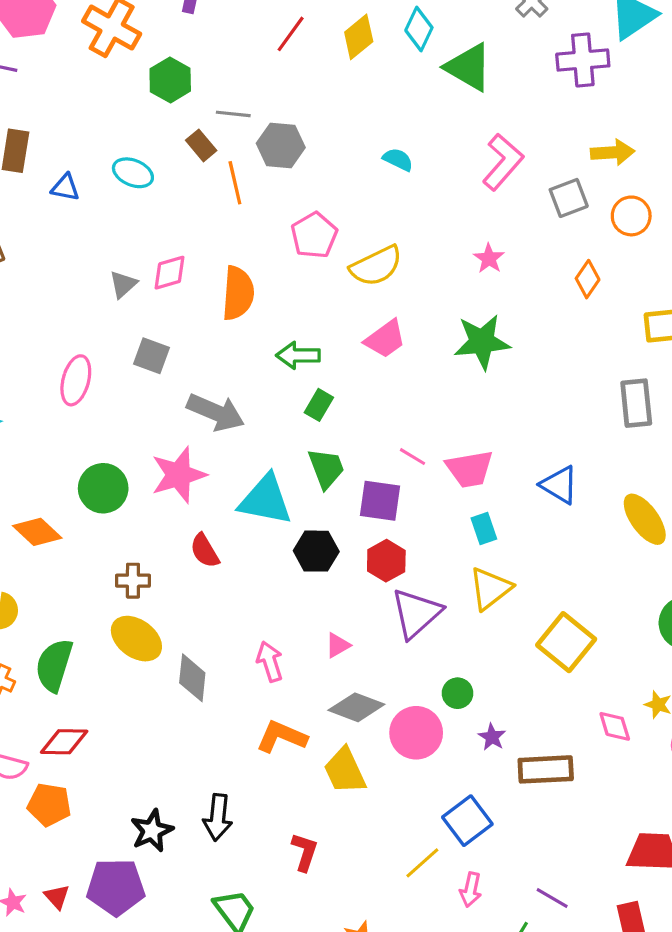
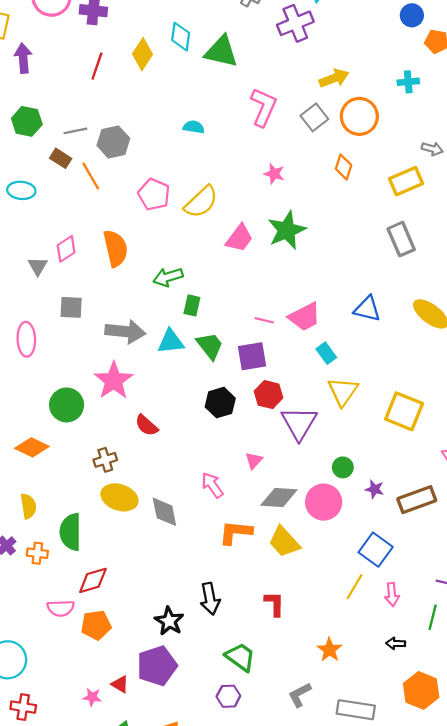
orange circle: (631, 216) -> (359, 116), size x1.4
pink trapezoid: (385, 339) -> (239, 238), moved
cyan triangle: (265, 500) -> (171, 342), moved, size x0.7

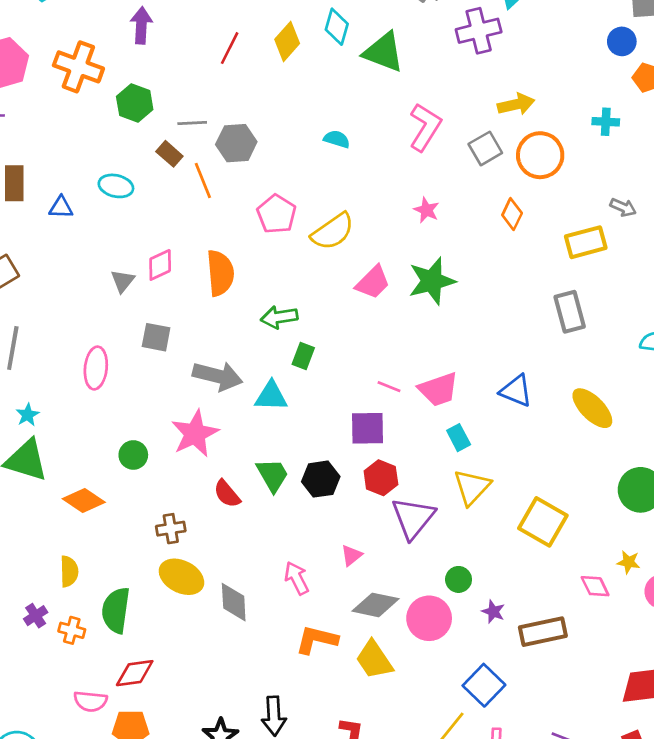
green trapezoid: (210, 346) -> (272, 475), moved
green circle: (67, 405) -> (133, 455), size x0.7

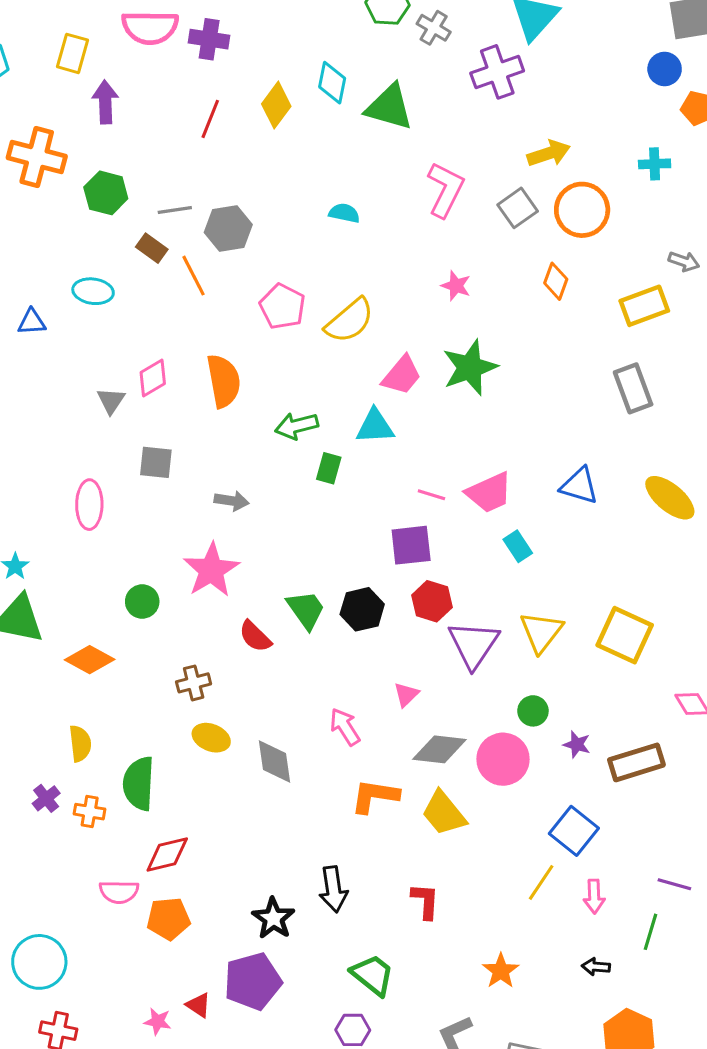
gray arrow: (218, 376) -> (232, 501), size x0.6
cyan triangle: (271, 396) -> (375, 426), moved
yellow triangle: (472, 487) -> (541, 632), moved
yellow ellipse: (181, 577) -> (211, 738), size x0.7

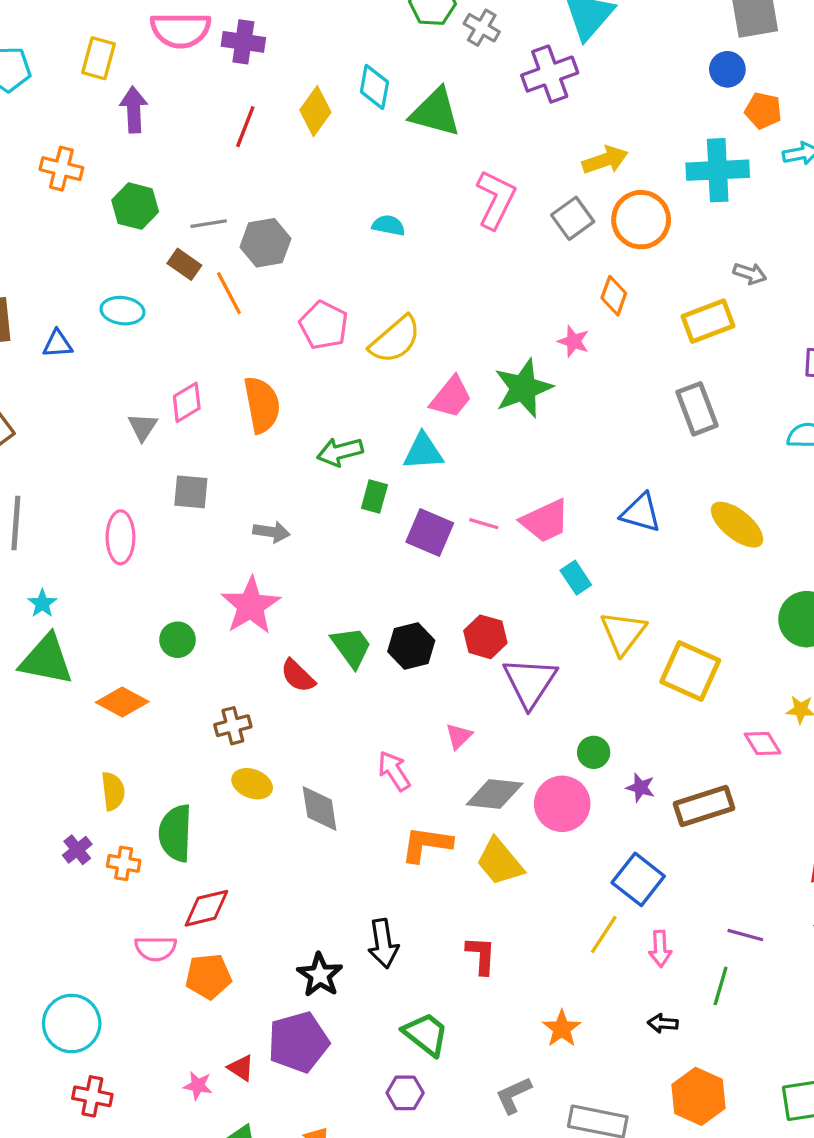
orange cross: (37, 157) -> (61, 169), size x0.7
cyan cross: (655, 164) -> (718, 170), size x1.8
pink star: (456, 286) -> (574, 341), moved
purple square: (411, 545) -> (430, 533), moved, turned 30
yellow triangle: (541, 632) -> (623, 633), moved

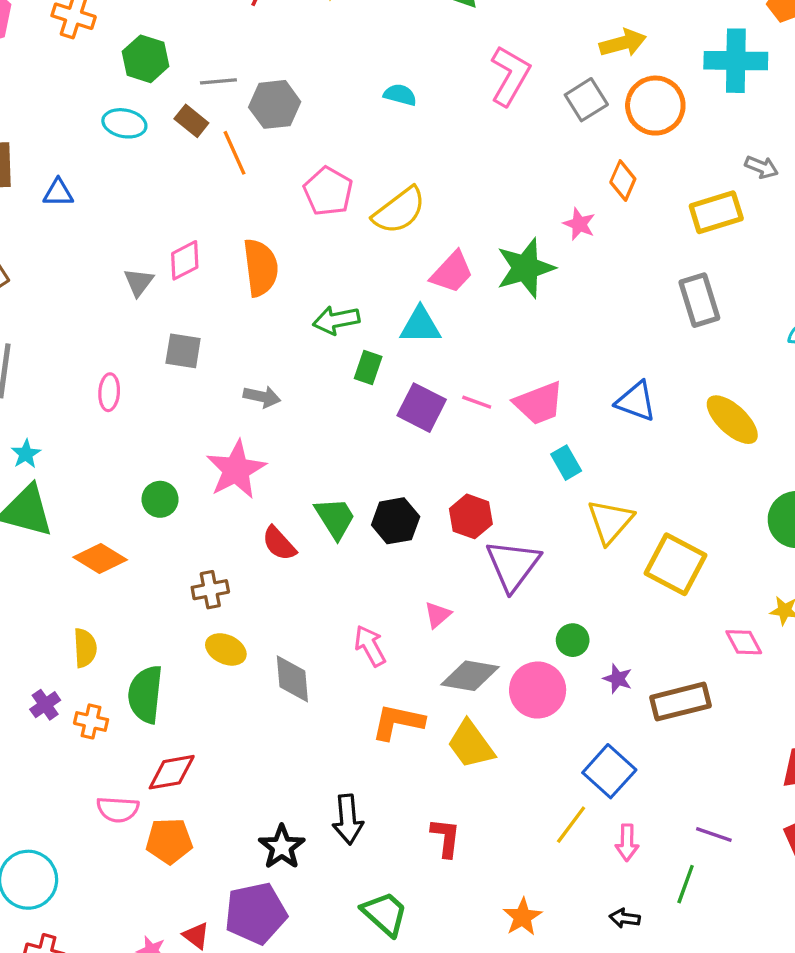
cyan ellipse: (122, 311) -> (124, 123), moved
pink ellipse: (120, 537) -> (109, 392), size x0.7

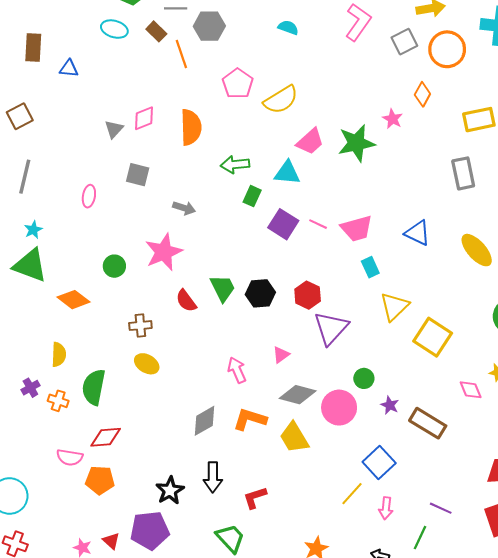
gray diamond: (292, 679) -> (204, 421), moved, turned 60
brown rectangle: (681, 702) -> (428, 423), turned 40
red L-shape: (446, 838) -> (255, 497), moved, turned -120

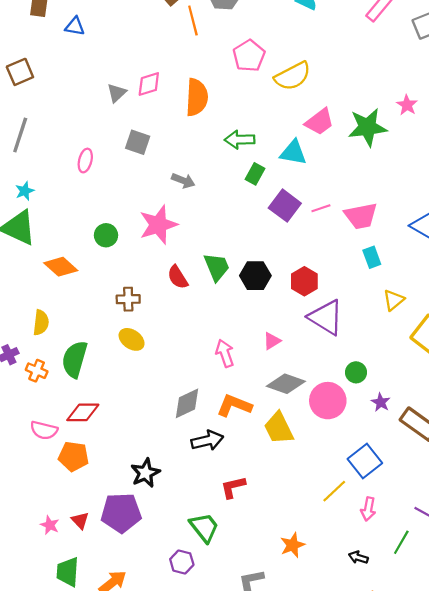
pink line: (318, 224) -> (321, 208), turned -48
yellow triangle: (394, 306) -> (394, 300), size x0.7
purple triangle: (331, 328) -> (326, 317), turned -45
black arrow: (213, 477) -> (207, 440), moved, turned -108

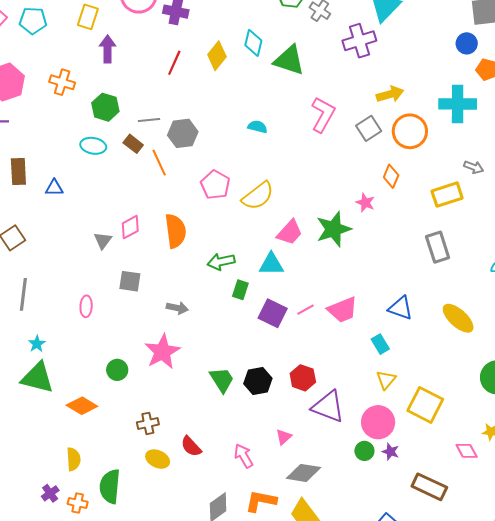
cyan rectangle: (372, 257) -> (380, 344), moved
red semicircle: (178, 277) -> (191, 446), moved
pink circle: (328, 401) -> (378, 422), moved
purple star: (381, 402) -> (391, 452), moved

